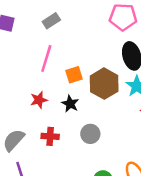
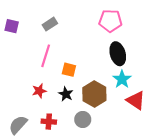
orange square: (74, 75) -> (69, 70), turned 32
brown hexagon: (104, 84) -> (94, 94), moved

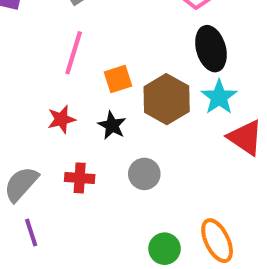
orange square: (69, 70) -> (118, 79), turned -32
brown hexagon: (94, 94) -> (167, 99), moved

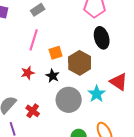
cyan star: (219, 97) -> (97, 94), moved
gray circle: (144, 174) -> (69, 100), size x1.6
red cross: (80, 178) -> (33, 111), moved, turned 32

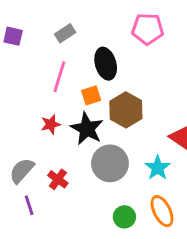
black ellipse: (102, 38) -> (106, 64), moved
black star: (53, 76) -> (87, 129), size x1.6
cyan star: (97, 94) -> (158, 168), moved

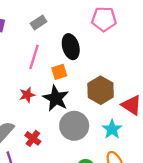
brown hexagon: (126, 110) -> (101, 90), moved

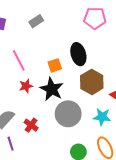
black ellipse: (71, 47) -> (78, 54), moved
pink line: (34, 57) -> (19, 60), moved, turned -45
cyan star: (112, 129) -> (102, 117), turned -30

